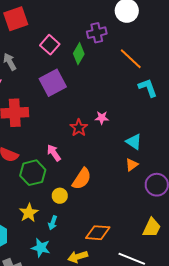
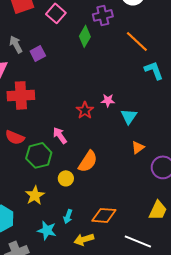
pink square: (50, 45) -> (56, 13), moved
purple square: (53, 83) -> (38, 53), moved, size x0.6
cyan triangle: (134, 142) -> (129, 116), moved, turned 30
cyan arrow: (53, 223) -> (68, 216), moved

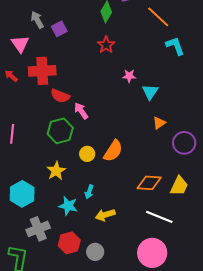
red star: (85, 110) -> (106, 45), moved
red semicircle: (15, 137) -> (60, 96), moved
orange semicircle: (88, 161) -> (113, 151), moved
orange diamond: (104, 215) -> (149, 183), moved

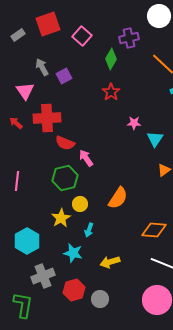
yellow circle: (87, 154) -> (80, 204), moved
cyan arrow: (89, 192) -> (89, 230), moved

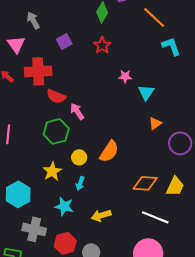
purple square: (64, 76) -> (64, 41), moved
yellow circle: (80, 204) -> (79, 157), moved
gray cross: (43, 276) -> (34, 229), turned 35

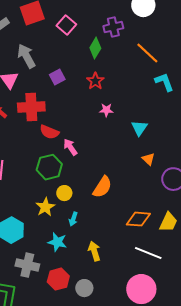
gray arrow: (33, 20) -> (26, 56), size x1.4
pink star: (125, 76) -> (106, 110), moved
orange triangle: (155, 123) -> (148, 159), turned -40
yellow circle: (79, 157) -> (64, 193), moved
yellow arrow: (101, 215) -> (94, 251), turned 90

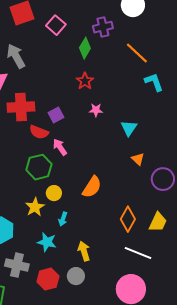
purple square: (57, 77) -> (56, 115), moved
orange diamond: (138, 219) -> (128, 219), turned -65
gray circle: (84, 288) -> (76, 276), moved

